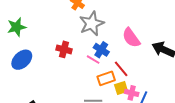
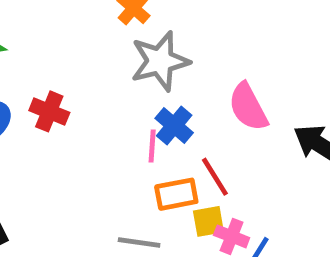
red cross: (64, 49) -> (49, 111), moved
pink line: (93, 60) -> (152, 146), turned 56

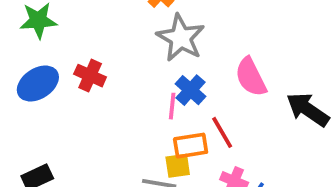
gray star: (160, 61) -> (181, 38), turned -30
yellow square: (208, 221) -> (178, 166), moved

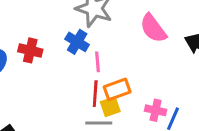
blue cross: (190, 90) -> (77, 42), moved
red line: (222, 132) -> (95, 94), moved, turned 45

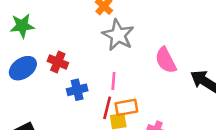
blue cross: (77, 42) -> (77, 90), moved, turned 36

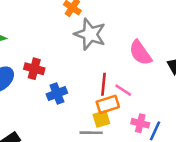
pink line: (113, 81) -> (123, 90), moved, turned -54
red line: (107, 108) -> (103, 84), moved

